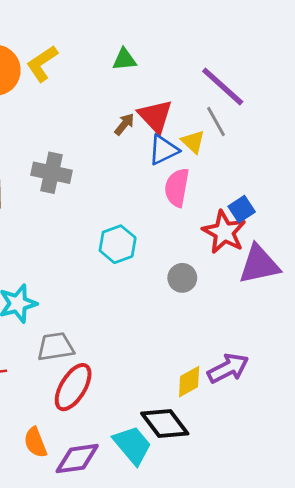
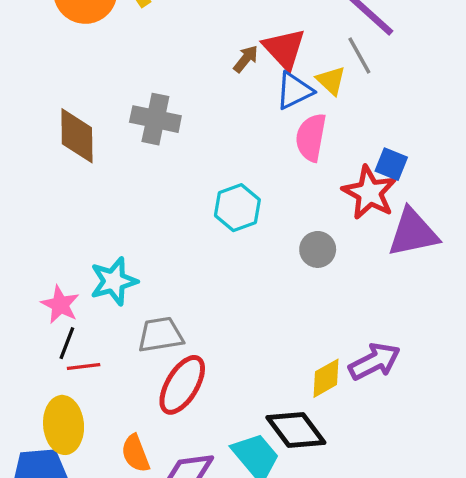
blue square: (242, 209) -> (391, 164), turned -35

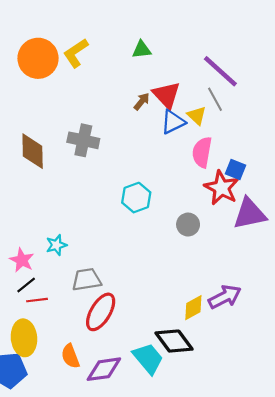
pink semicircle: (311, 137) -> (202, 152), moved
cyan star: (114, 281) -> (56, 245), size x0.7
black line: (67, 343) -> (26, 285), turned 30

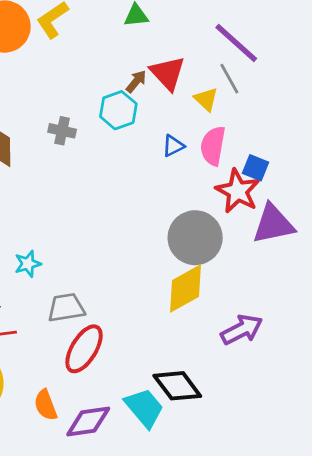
blue triangle: (173, 122) -> (173, 146), moved, size x0.7
gray cross: (83, 140) -> (62, 131), size x0.7
cyan hexagon: (136, 198) -> (118, 110), moved
gray circle: (188, 225) -> (195, 238), size x1.8
yellow diamond: (193, 308) -> (185, 288), moved, size x1.5

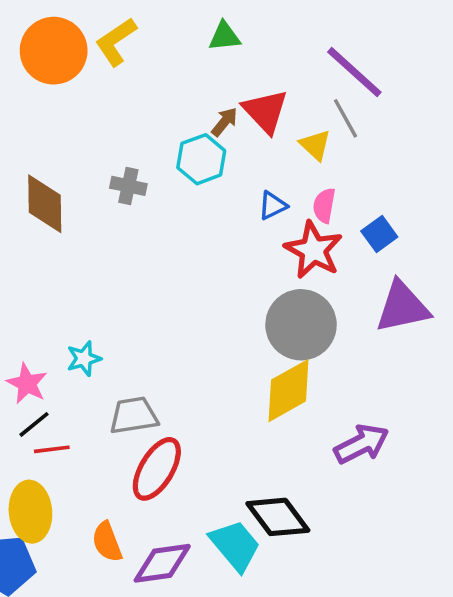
pink semicircle: (213, 146) -> (324, 206), size x0.7
blue square: (255, 168) -> (379, 234), turned 32
red star: (238, 191) -> (313, 250), moved

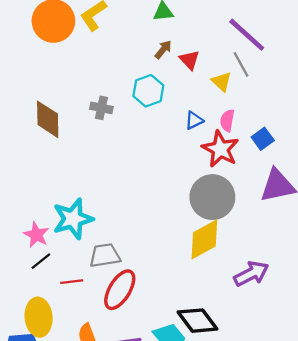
red triangle: (265, 111) -> (189, 60), size x0.7
brown arrow: (224, 122) -> (163, 50), moved
cyan star: (84, 359) -> (73, 219), size x1.8
red line: (52, 449) -> (72, 282), moved

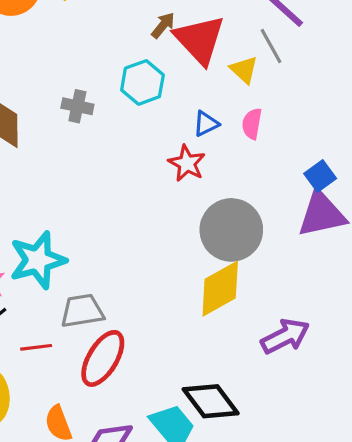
red triangle: (189, 60) -> (200, 40), size x1.8
blue square: (263, 139) -> (320, 176), moved
red star: (220, 149) -> (187, 163), moved, size x0.7

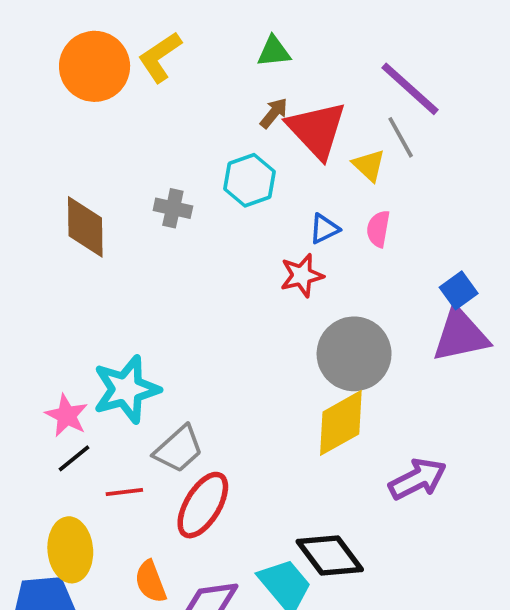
red star: (187, 163) -> (302, 275), turned 30
gray trapezoid: (82, 311) -> (179, 449), turned 147

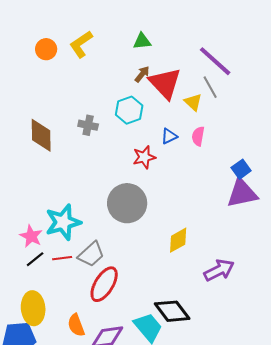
orange circle: (95, 66) -> (46, 49), size x0.6
red star: (302, 275) -> (144, 157), moved
gray circle: (354, 354) -> (127, 203), moved
yellow diamond: (341, 423) -> (178, 240), size x0.7
red line: (124, 492) -> (62, 258), moved

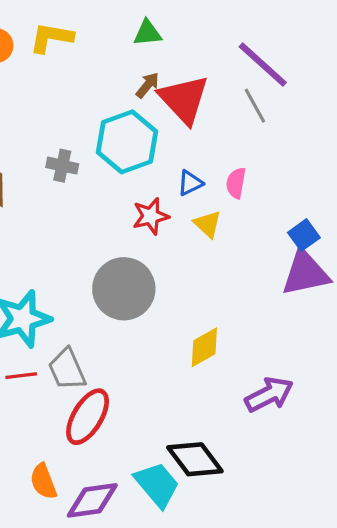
yellow L-shape: (81, 44) -> (51, 38), turned 44
yellow triangle: (193, 102) -> (208, 224), moved
cyan hexagon: (129, 110) -> (127, 142), size x1.4
gray trapezoid: (91, 254) -> (67, 369), turned 108

